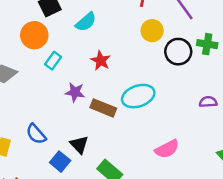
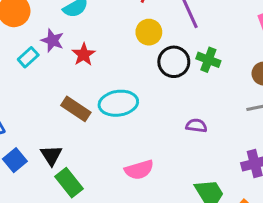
cyan rectangle: (53, 61) -> (28, 57), moved
purple star: (75, 92) -> (52, 41), moved
black triangle: (79, 145) -> (51, 155), moved

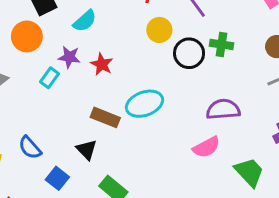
purple semicircle: (196, 126) -> (223, 109), size x1.6
black triangle: (51, 155) -> (87, 150), moved
pink semicircle: (139, 170) -> (206, 147), moved

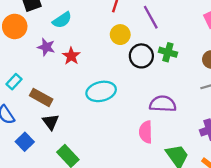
cyan rectangle: (49, 78) -> (14, 82), moved
brown rectangle: (105, 117) -> (41, 97), moved
pink semicircle: (206, 147) -> (146, 132), turned 110

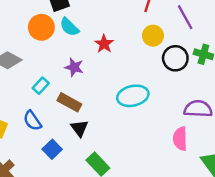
cyan semicircle: (62, 20) -> (69, 27), moved, turned 78
purple star: (46, 47) -> (74, 67), moved
red star: (71, 56) -> (104, 44), moved

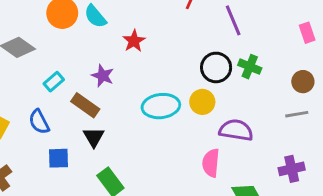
yellow circle: (153, 36) -> (202, 102), moved
purple star: (74, 67) -> (103, 76), moved
blue square: (52, 149) -> (59, 158), turned 36

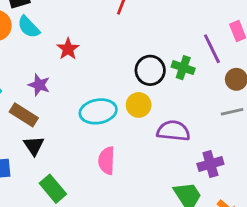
purple line: (233, 20) -> (212, 49), moved
pink semicircle: (211, 163) -> (107, 161), moved
purple cross: (292, 169) -> (210, 164), moved

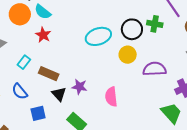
red star: (68, 49) -> (43, 35), moved
purple star: (39, 85) -> (79, 87), moved
cyan ellipse: (98, 111) -> (98, 36), moved

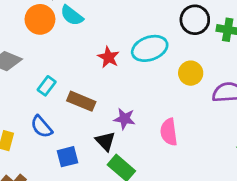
black circle: (132, 29) -> (195, 20), moved
red star: (43, 35) -> (109, 57), moved
black triangle: (59, 94) -> (105, 141), moved

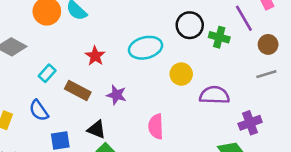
red star: (109, 57) -> (95, 56), moved
purple star: (125, 119) -> (116, 95), moved
black triangle: (105, 141) -> (97, 129), turned -30

